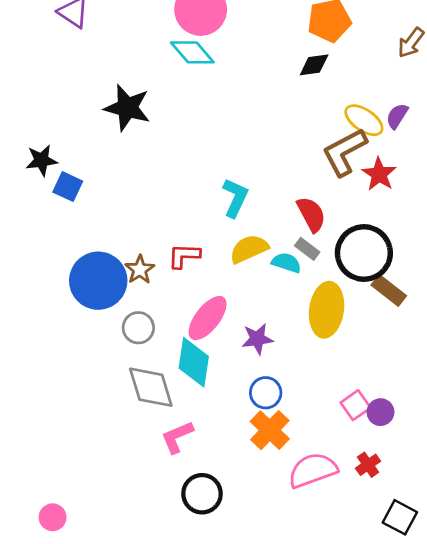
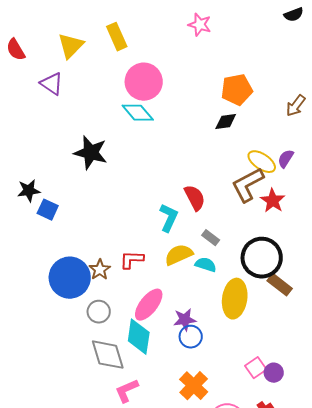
red semicircle: (311, 214) -> (195, 198), moved
gray rectangle: (307, 249) -> (211, 238), moved
blue circle: (266, 393) -> (191, 337), moved

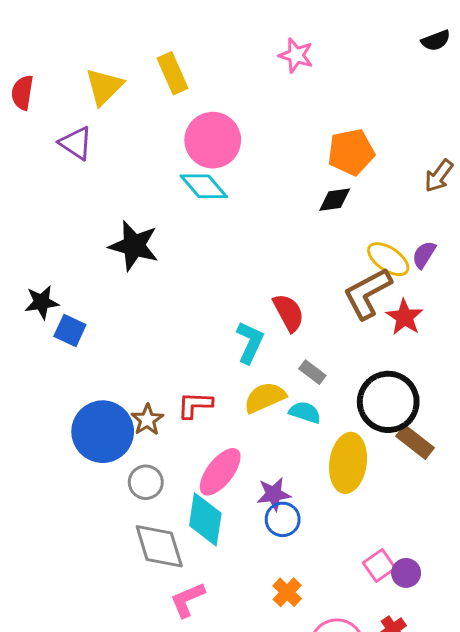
red semicircle: (16, 50) -> (22, 93), turned 40
orange cross: (194, 386) -> (287, 592), size x0.7

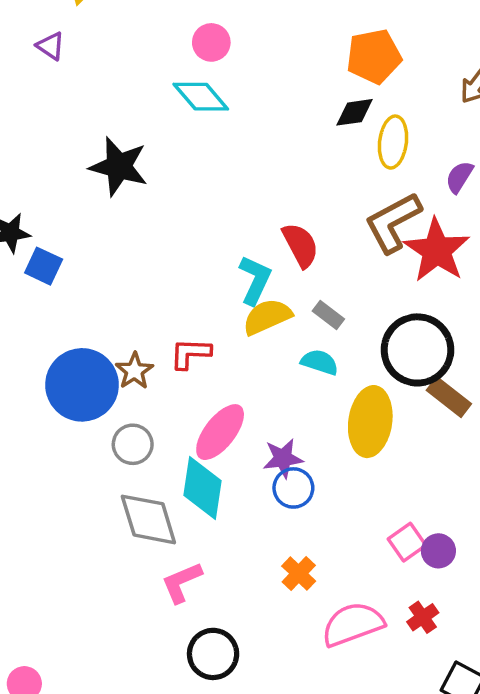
pink circle: (213, 140) -> (211, 42), size x0.6
purple triangle: (76, 143) -> (51, 46), size x0.7
yellow ellipse: (388, 259) -> (393, 142), moved, turned 63
red star: (405, 317) -> (437, 250), size x1.5
yellow semicircle: (265, 397) -> (267, 317), moved

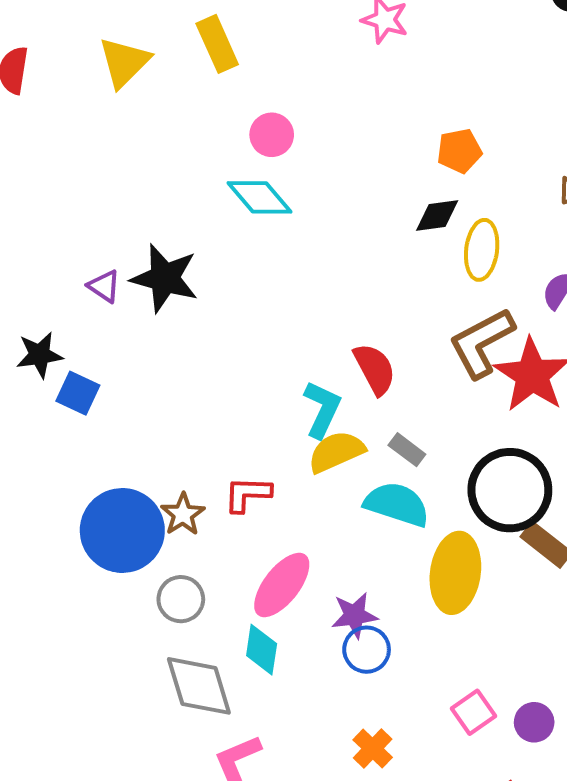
purple triangle: (51, 46) -> (104, 286), moved
orange pentagon: (374, 56) -> (459, 151), size x0.7
cyan semicircle: (320, 362) -> (397, 504), size x1.5
cyan diamond: (203, 488) -> (262, 650), size x0.7
pink square: (407, 542) -> (474, 712), moved

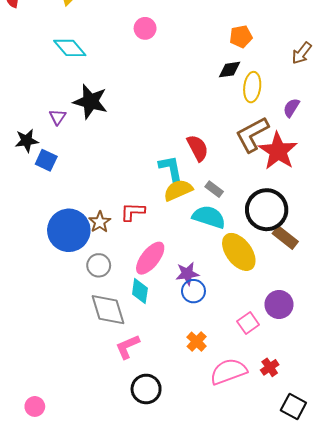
cyan diamond: (260, 197) -> (70, 48), moved
purple triangle: (104, 286) -> (57, 117), moved, turned 30
cyan L-shape: (322, 409) -> (171, 168), turned -36
yellow ellipse: (455, 573) -> (239, 252), turned -45
purple circle: (534, 722) -> (279, 304), moved, size x1.4

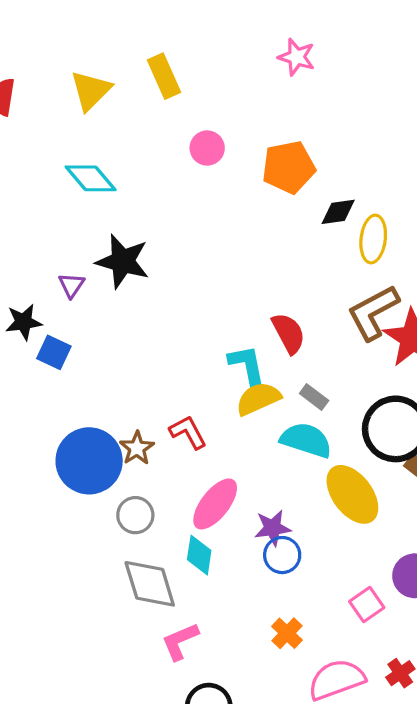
orange pentagon: (241, 37) -> (289, 167), moved, size x1.5
red L-shape: (133, 212) -> (188, 432), turned 60

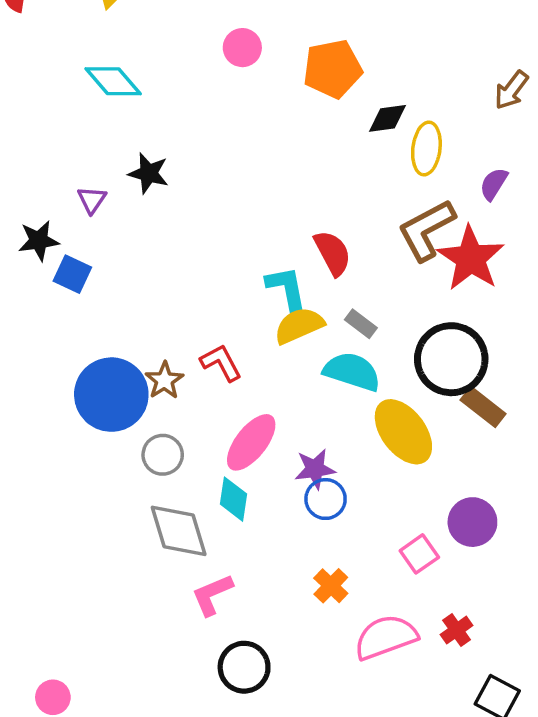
black star: (123, 261) -> (148, 173), size x0.7

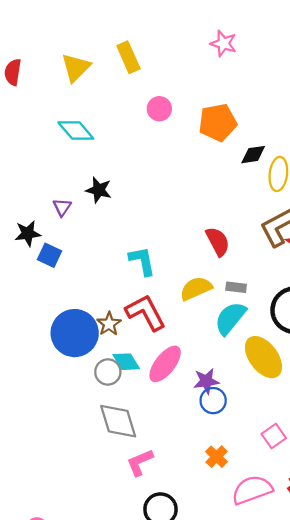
cyan L-shape: (287, 288) -> (142, 261), moved
gray rectangle: (361, 324) -> (236, 287), turned -30
red L-shape: (221, 363) -> (146, 312), size x1.5
cyan semicircle: (352, 372) -> (230, 318), turned -69
cyan diamond: (233, 499) -> (126, 362), moved, turned -40

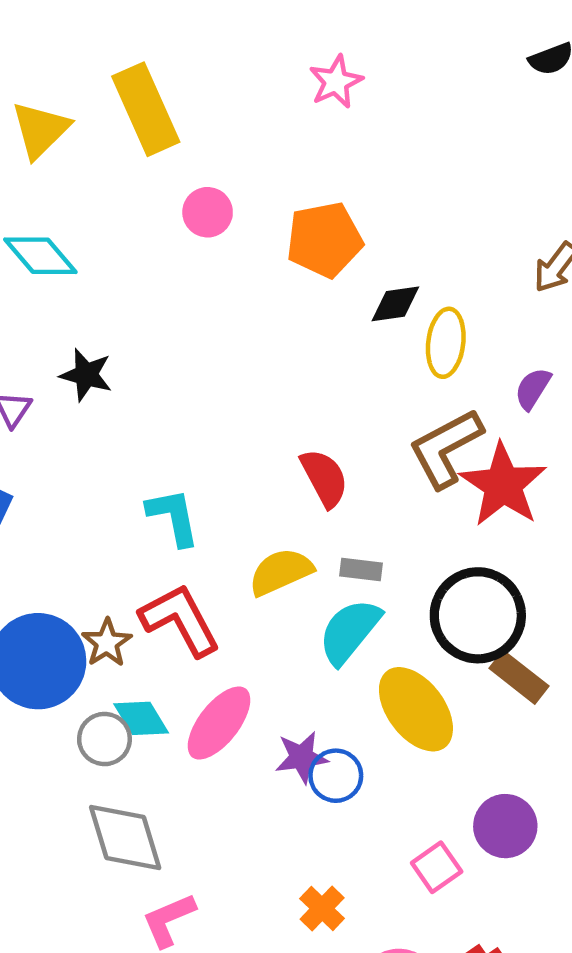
pink star: (223, 43) -> (336, 82), turned 30
yellow rectangle: (128, 57) -> (146, 109), size x1.4
blue circle: (213, 401) -> (336, 776), moved

